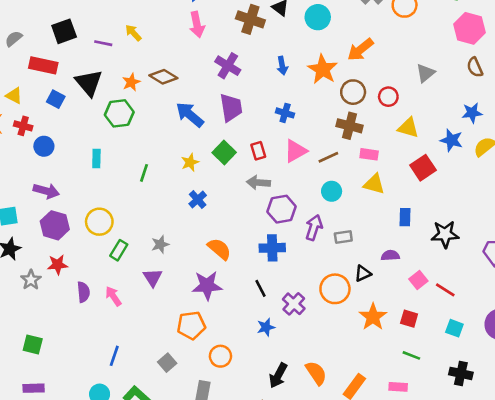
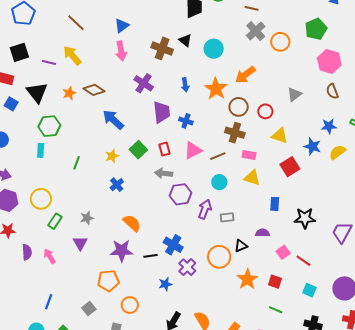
yellow arrow: (133, 33) -> (72, 55), size x1.5
purple trapezoid: (231, 108) -> (162, 112), moved
green hexagon: (119, 113) -> (49, 126), moved
blue cross: (272, 248) -> (173, 245), moved, turned 30
black line: (261, 288) -> (150, 256), moved, turned -72

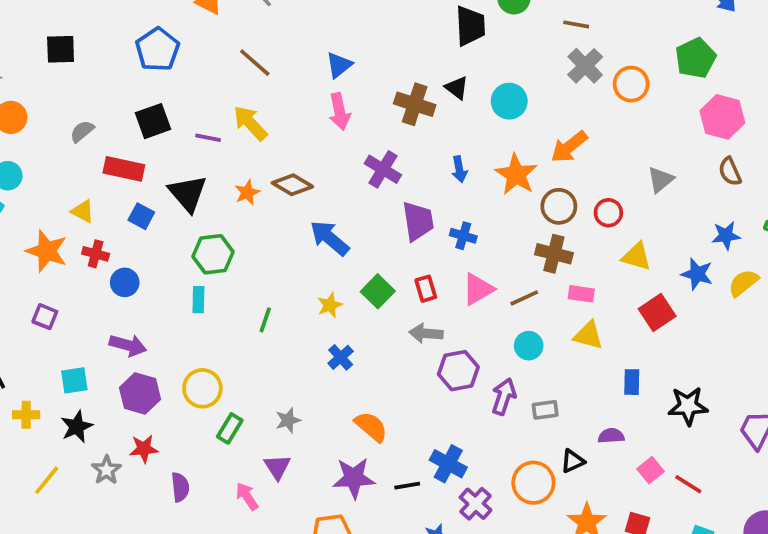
pink arrow: (50, 256) -> (247, 496), moved

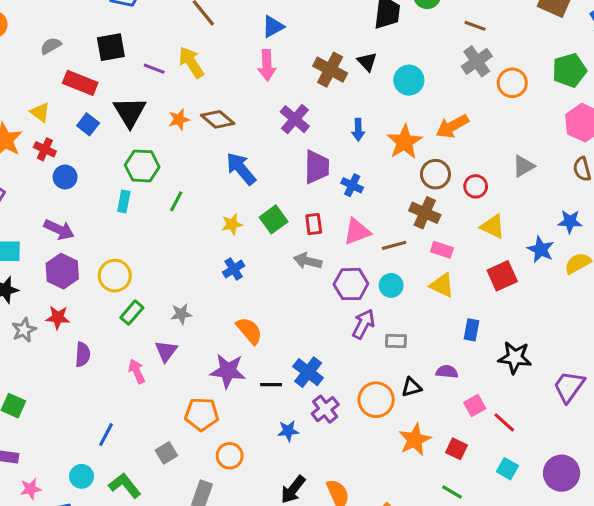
green line: (265, 320) -> (176, 201), moved
purple hexagon: (458, 371) -> (351, 284), moved

